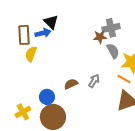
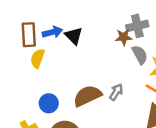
black triangle: (51, 22) -> (74, 36), moved
brown semicircle: (71, 84) -> (87, 96), size x1.6
blue circle: (47, 97) -> (49, 103), moved

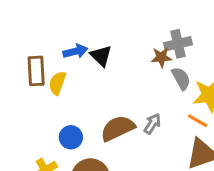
brown rectangle: (29, 35) -> (36, 71), moved

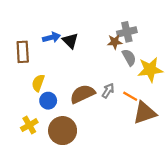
yellow semicircle: (57, 83) -> (38, 83), moved
orange line: (198, 121) -> (130, 96), moved

